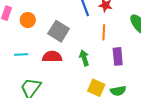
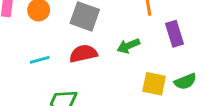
green arrow: (84, 58) -> (128, 46), turned -84

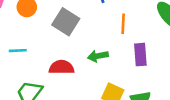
red semicircle: (83, 54) -> (62, 67), moved

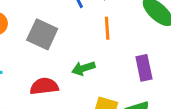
purple rectangle: (140, 55) -> (144, 68), moved

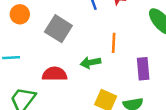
orange line: (107, 28) -> (114, 43), moved

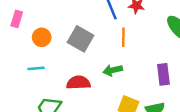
orange circle: (20, 14) -> (42, 37), moved
orange line: (114, 43) -> (123, 37), moved

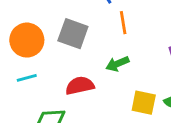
orange circle: (42, 37) -> (27, 40), size x1.5

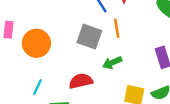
gray square: (73, 34) -> (89, 37), moved
cyan line: (27, 78) -> (38, 87), moved, turned -49

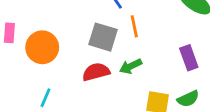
red semicircle: (81, 81) -> (96, 72), moved

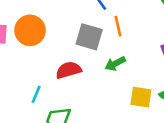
orange circle: (42, 47) -> (30, 30), moved
red semicircle: (96, 72) -> (69, 70), moved

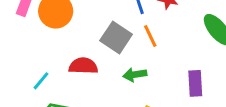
orange line: (118, 26) -> (150, 36), turned -30

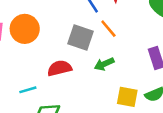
cyan line: (41, 81) -> (28, 90), turned 49

